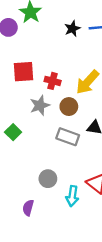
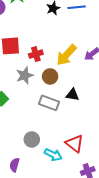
red cross: (53, 81) -> (36, 54), turned -32
cyan arrow: (72, 196) -> (53, 155), turned -72

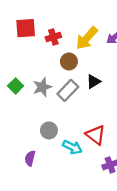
gray star: (25, 75) -> (42, 87), moved
black triangle: (72, 95) -> (93, 82), turned -40
gray rectangle: (49, 103) -> (68, 90), turned -66

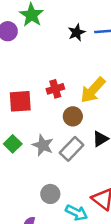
red square: (26, 28) -> (20, 101), moved
gray star: (42, 87) -> (43, 145), turned -30

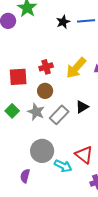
brown circle: (73, 116) -> (45, 91), moved
gray circle: (50, 194) -> (42, 151), size x1.5

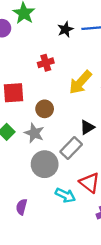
red cross: (46, 67) -> (46, 63), moved
gray rectangle: (59, 115) -> (71, 148), moved
gray circle: (42, 151) -> (45, 164), moved

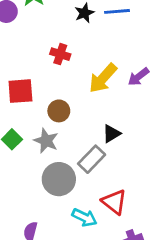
red cross: (46, 63) -> (60, 54), turned 35

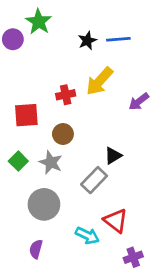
red cross: (60, 54) -> (66, 95), moved, turned -30
yellow arrow: (103, 78) -> (99, 81), moved
gray circle: (59, 179) -> (44, 204), moved

